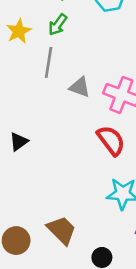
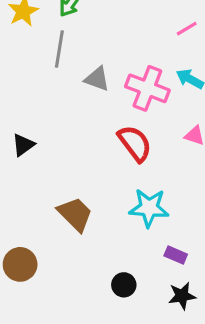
brown trapezoid: (62, 230) -> (75, 214), moved

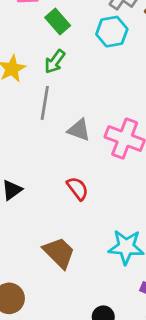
red semicircle: (135, 143) -> (78, 189), moved, size x0.7

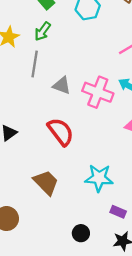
red semicircle: (78, 189) -> (61, 132), size x1.5

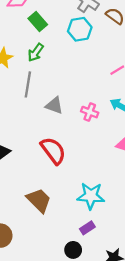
pink cross: (98, 92) -> (90, 112), size x0.6
purple rectangle: (118, 212) -> (87, 228), moved, turned -56

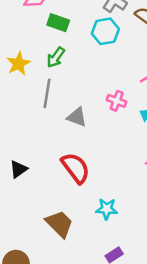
green rectangle: (38, 22) -> (58, 23), turned -30
pink cross: (90, 112) -> (117, 101), moved
cyan star: (91, 196) -> (107, 209), moved, size x0.7

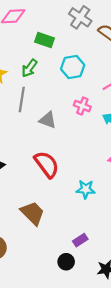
green rectangle: (58, 23) -> (44, 40), moved
cyan hexagon: (105, 31) -> (73, 67), moved
cyan star: (107, 209) -> (86, 189), moved

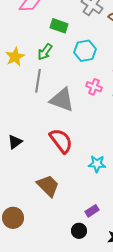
gray triangle: (48, 120) -> (62, 100), size x1.5

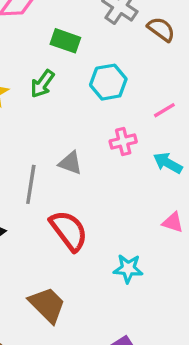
gray line: (38, 81) -> (31, 184), moved
pink cross: (94, 87) -> (123, 141), turned -35
gray triangle: (62, 100) -> (70, 163), size x0.6

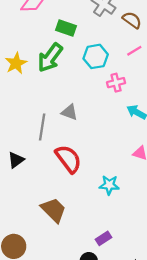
green arrow: (42, 84) -> (50, 58), size x1.5
pink line: (164, 110) -> (134, 51), moved
pink cross: (123, 141) -> (116, 83), moved

